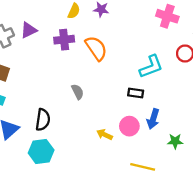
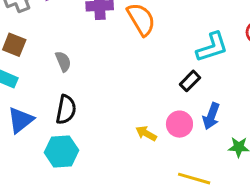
gray semicircle: (78, 92) -> (63, 61), moved
black rectangle: (136, 93) -> (190, 81), turned -56

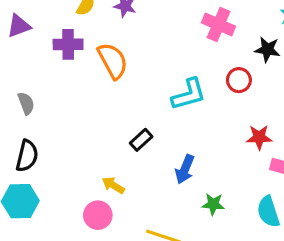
black rectangle: (190, 81) -> (141, 140), moved
pink circle: (179, 124) -> (98, 215), moved

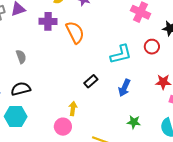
black semicircle: (27, 156) -> (21, 89), turned -120
blue arrow: (185, 169) -> (124, 88), moved
yellow arrow: (113, 185) -> (73, 109), turned 64

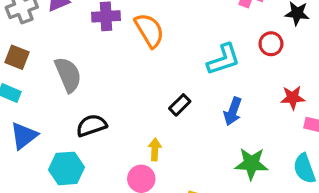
gray semicircle: (21, 57) -> (68, 75), size x1.6
black semicircle: (21, 89) -> (91, 125), moved
green star: (134, 122) -> (251, 164), size x1.5

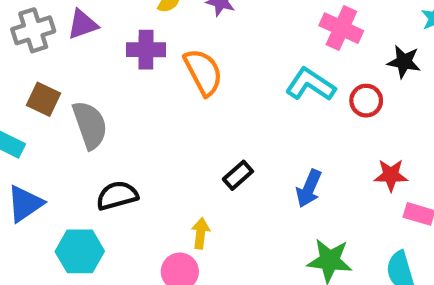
brown square: (17, 57) -> (44, 99), moved
cyan L-shape: (224, 59) -> (310, 85), moved, turned -132

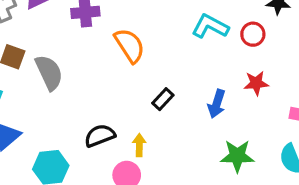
orange semicircle: (203, 72) -> (130, 45), moved
red star: (391, 175) -> (256, 83), moved
black semicircle: (117, 196) -> (100, 136), moved

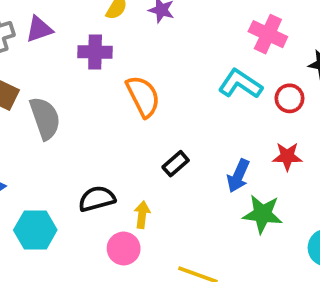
green star: (237, 156) -> (263, 214), moved

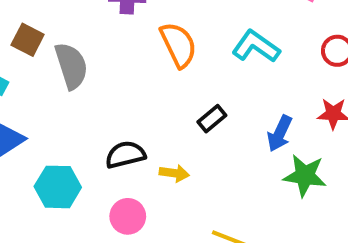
cyan L-shape: (240, 84) -> (256, 47), moved
yellow arrow: (142, 215) -> (174, 173), turned 90
pink circle: (124, 248) -> (128, 216), moved

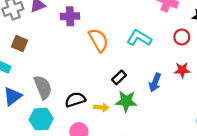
gray semicircle: (71, 66) -> (43, 87), moved
green star: (305, 176) -> (126, 101), moved

